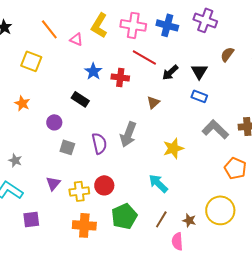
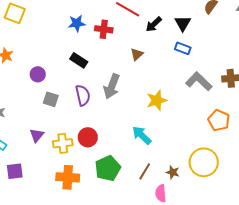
blue star: (93, 71) -> (77, 23), turned 30
black rectangle: (80, 99) -> (79, 60), moved

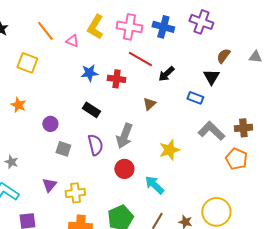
black triangle: (183, 23) -> (211, 77), moved
orange pentagon: (219, 120) -> (236, 159), moved
red circle: (88, 137) -> (124, 169), moved

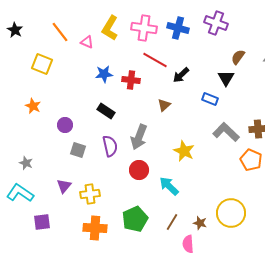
yellow star: (169, 150) -> (184, 151), turned -30

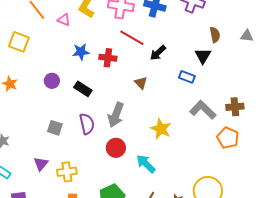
brown semicircle: (238, 57) -> (215, 35), turned 133
brown triangle: (164, 105) -> (141, 83), turned -32
purple circle: (65, 125) -> (52, 81), moved

